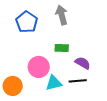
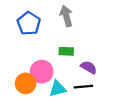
orange circle: (13, 86) -> (26, 83), moved

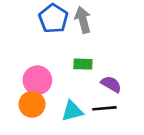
blue pentagon: (29, 23) -> (53, 19), moved
pink circle: (42, 72) -> (37, 80), moved

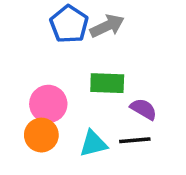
gray arrow: (83, 20) -> (107, 26), turned 80
green rectangle: (83, 64) -> (107, 83), size x1.4

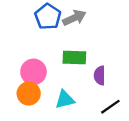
purple semicircle: (144, 109) -> (100, 75), turned -120
black line: (135, 140) -> (110, 107), moved, turned -30

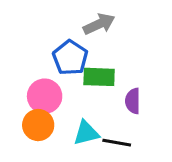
blue pentagon: (48, 17) -> (70, 58), moved
black line: (110, 107) -> (117, 143), moved, turned 45

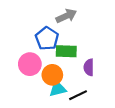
orange circle: (38, 125) -> (52, 75), moved
black line: (117, 143) -> (78, 95), turned -36

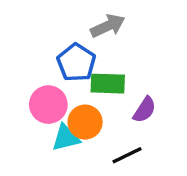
purple semicircle: (89, 67) -> (145, 110), turned -147
cyan triangle: (58, 89) -> (66, 138), moved

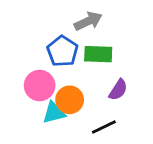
green rectangle: (108, 84) -> (98, 54), moved

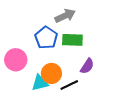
pink circle: (40, 86) -> (16, 60), moved
black line: (104, 127) -> (69, 85), moved

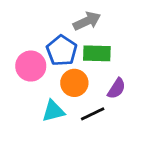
pink circle: (16, 60) -> (31, 66), moved
orange circle: (51, 73) -> (74, 83), moved

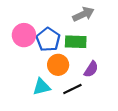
gray arrow: (87, 21) -> (83, 14), moved
pink circle: (31, 66) -> (24, 35), moved

